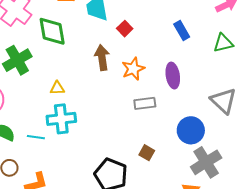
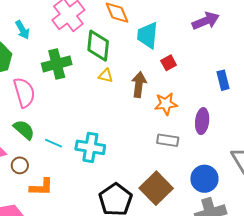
yellow triangle: (57, 88) -> (106, 76), moved
cyan cross: (61, 119) -> (90, 147), moved
brown square: (147, 153) -> (156, 188), size x2.0

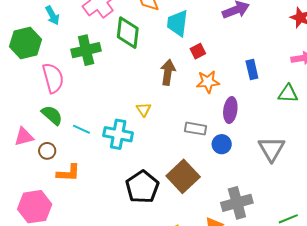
yellow triangle: (106, 76) -> (144, 109), moved, turned 42
orange star: (166, 104) -> (208, 82), moved
blue circle: (204, 179) -> (222, 144), moved, size x0.7

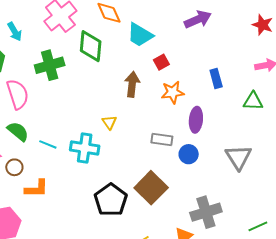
cyan trapezoid: (177, 23) -> (140, 35), turned -64

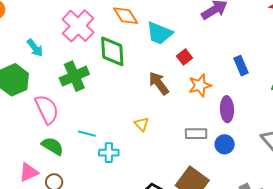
brown arrow: (132, 84) -> (159, 83), turned -35
cyan line: (48, 144) -> (87, 134), moved
cyan cross: (85, 148) -> (109, 153), moved, size x0.7

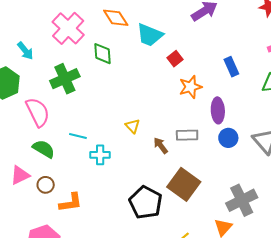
green diamond: (112, 51) -> (103, 54), size x0.7
brown arrow: (159, 83) -> (161, 146), moved, size x0.7
blue circle: (225, 144) -> (228, 138), moved

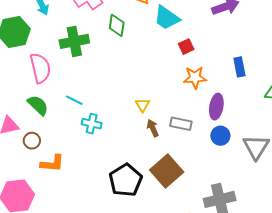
yellow triangle: (133, 126) -> (143, 105), moved

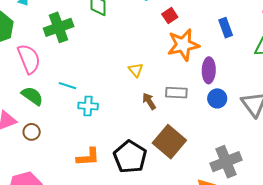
orange star: (195, 77) -> (183, 45), size x1.4
yellow triangle: (143, 105) -> (136, 70), moved
orange L-shape: (52, 163) -> (88, 157), moved

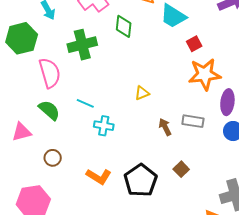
yellow triangle: (136, 70) -> (142, 93), moved, turned 42
brown circle: (32, 132) -> (53, 158), moved
brown square: (169, 142) -> (181, 169), size x0.5
orange L-shape: (88, 157) -> (99, 176), turned 30

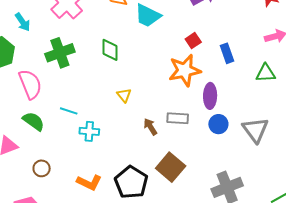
green diamond: (124, 26) -> (110, 50), moved
red square: (194, 44) -> (193, 41), moved
yellow triangle: (142, 93) -> (124, 95), turned -42
brown square: (181, 169) -> (171, 167), size x1.8

